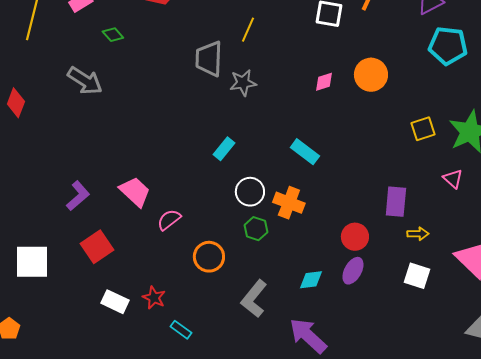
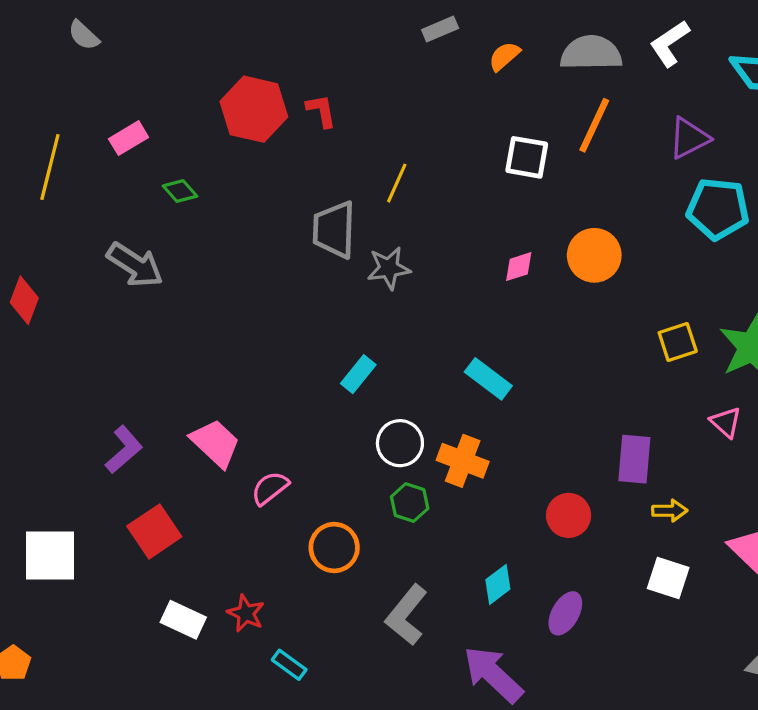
purple ellipse: (353, 271) -> (565, 613), moved
cyan diamond: (311, 280) -> (498, 584), turned -30

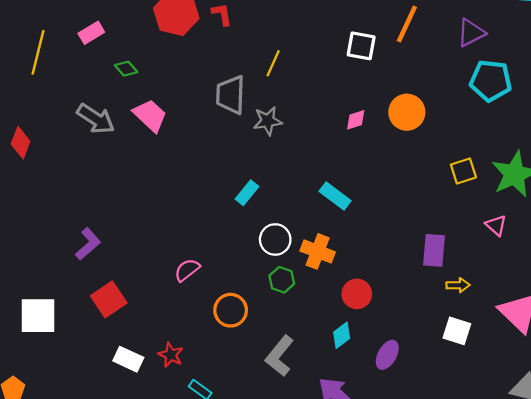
pink trapezoid: (215, 443) -> (150, 115), moved
red circle: (569, 515) -> (357, 294), moved

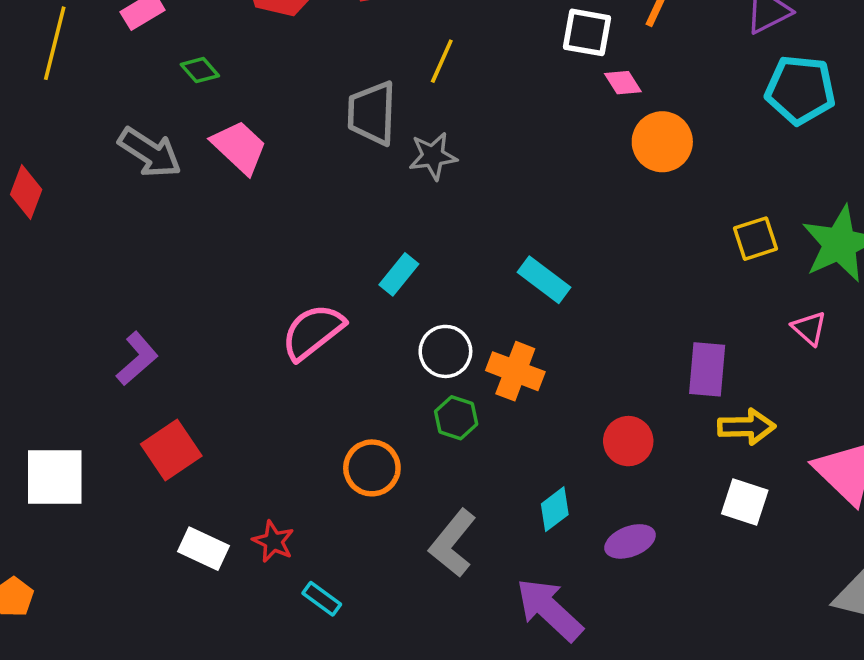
pink diamond: (356, 120) -> (623, 83), moved, turned 75
pink semicircle: (187, 270) -> (313, 332), moved, size x1.5
yellow arrow: (458, 285) -> (747, 427), size x1.4
red circle: (357, 294) -> (628, 441), moved
purple ellipse: (387, 355) -> (630, 541), turned 40

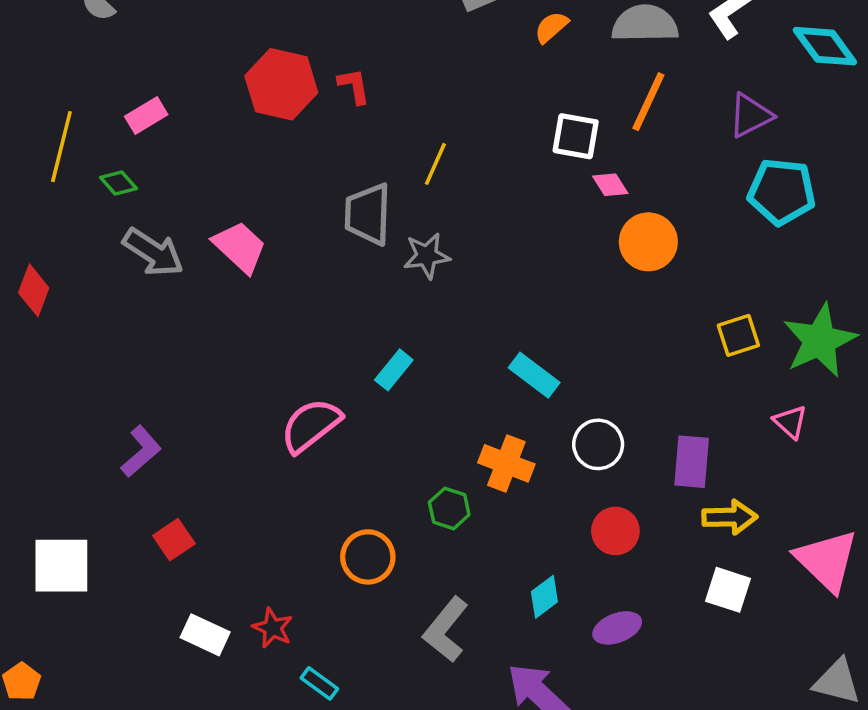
green diamond: (200, 70) -> (119, 183), moved
white circle: (445, 351) -> (598, 444), moved
red square: (171, 450) -> (174, 540), size x0.7

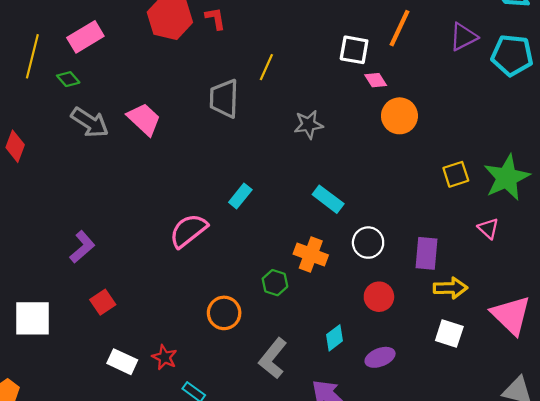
pink rectangle: (146, 115) -> (85, 37), size x1.4
cyan pentagon: (782, 192) -> (512, 55), moved
gray star: (427, 256) -> (309, 125), moved

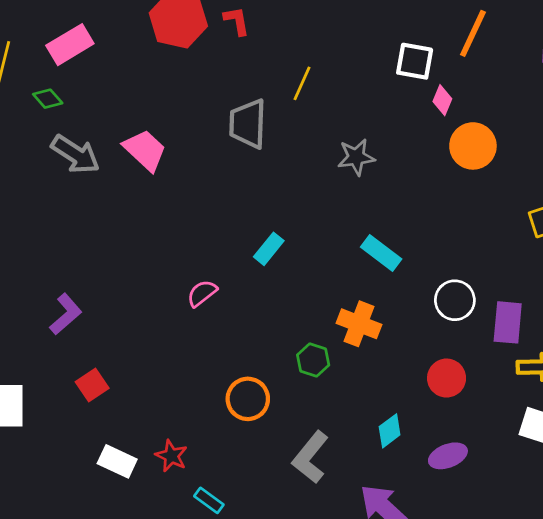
pink diamond: (376, 80) -> (442, 100), turned 55
pink semicircle: (188, 231) -> (202, 293), size x0.6
white circle: (368, 243) -> (455, 300), moved

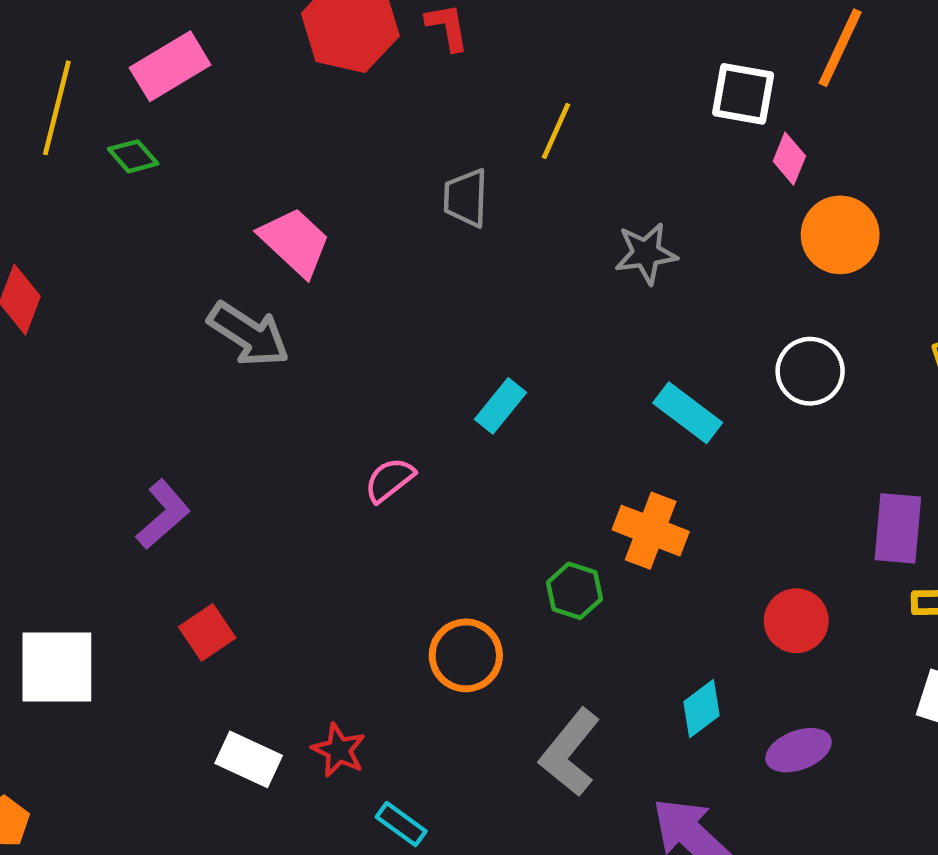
gray trapezoid: (248, 124) -> (466, 198), size x0.7
gray arrow: (75, 154) -> (249, 334), moved
white circle: (455, 300) -> (810, 371), moved

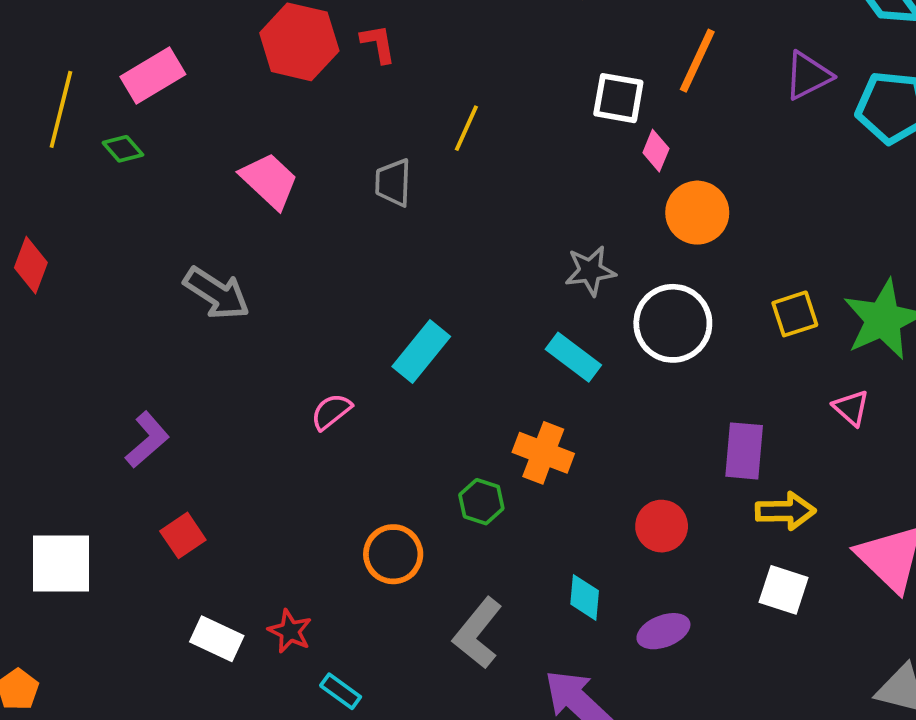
pink trapezoid: (295, 242) -> (269, 181), moved
gray star: (646, 253) -> (590, 271), moved
white circle: (810, 371) -> (673, 323), size x1.4
cyan rectangle: (500, 406) -> (421, 351), size x1.4
cyan diamond: (701, 709) -> (585, 597), turned -48

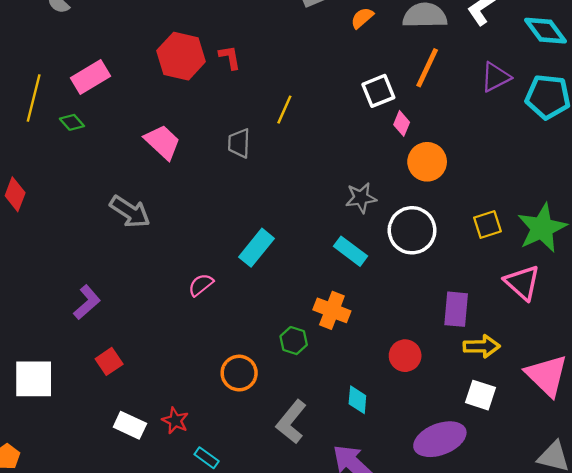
white square: (618, 98) -> (378, 91), turned -32
pink triangle: (851, 408) -> (522, 282), size x1.6
purple ellipse: (663, 631) -> (440, 439), moved, size x1.6

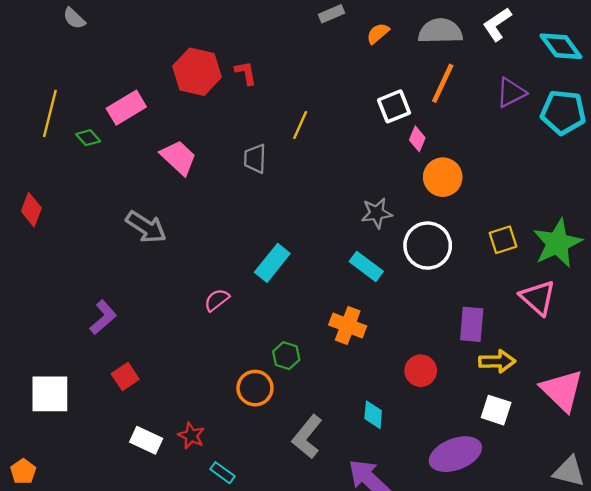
pink rectangle: (91, 77) -> (126, 108), moved
green hexagon: (294, 341) -> (286, 356), moved

